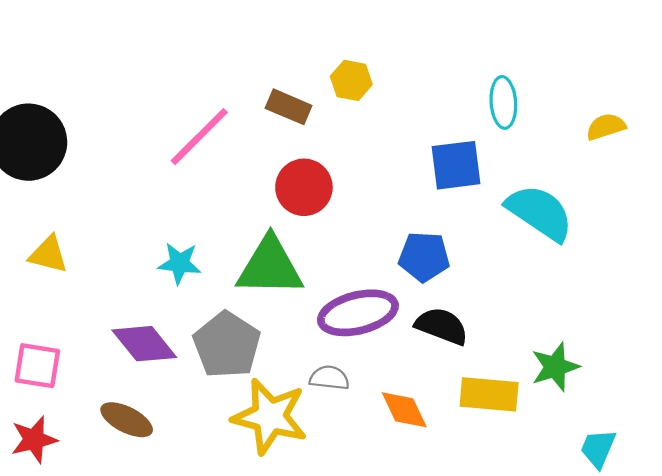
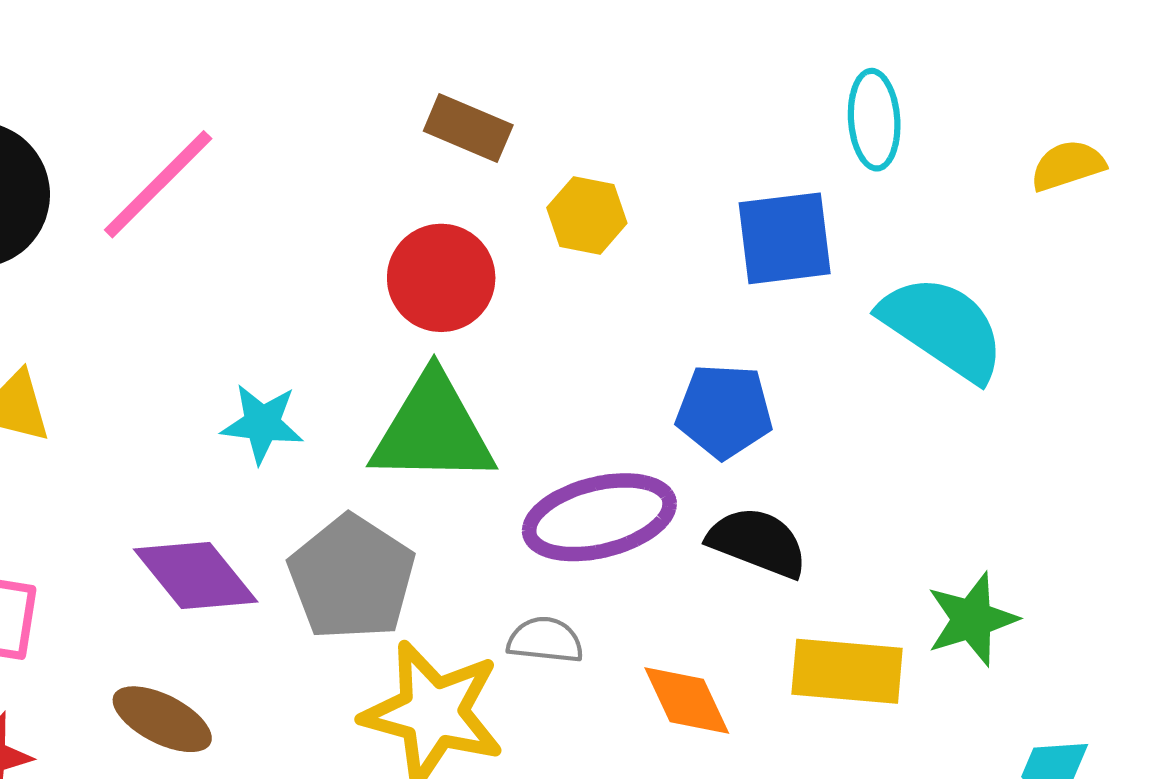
yellow hexagon: (351, 80) -> (587, 215), moved
pink line: (199, 137) -> (158, 184), moved
red circle: (304, 187) -> (441, 278), moved

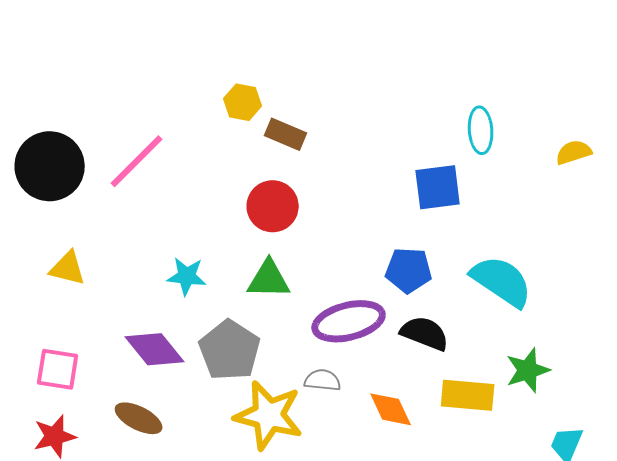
yellow hexagon: (587, 215) -> (243, 102), moved
cyan semicircle: (943, 328) -> (502, 281), moved
green triangle: (433, 430) -> (269, 279), size x0.7

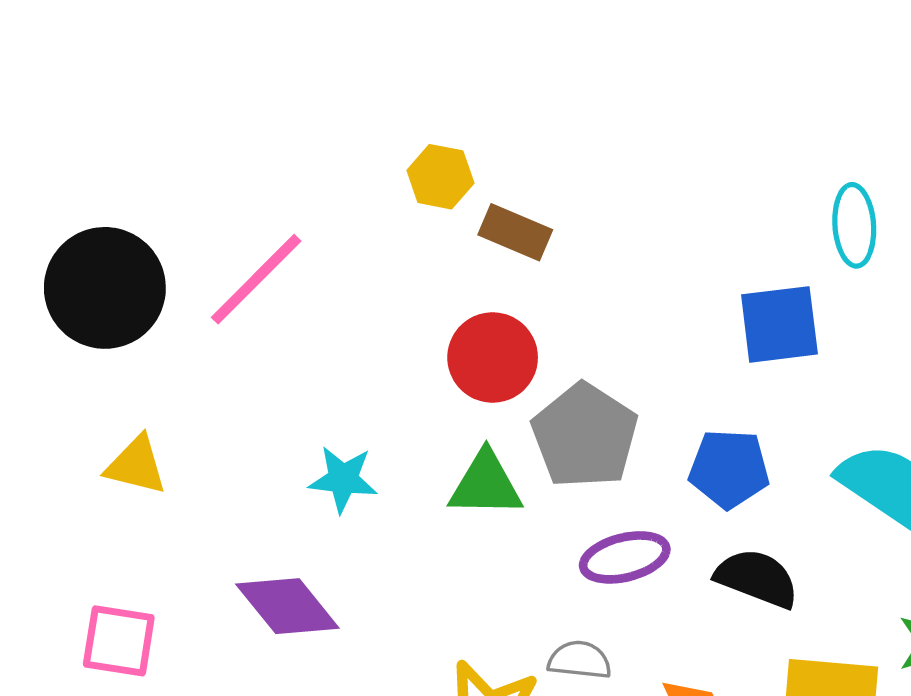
purple ellipse: (349, 321) -> (625, 557), size x0.7
gray pentagon: (230, 350) -> (585, 436), moved

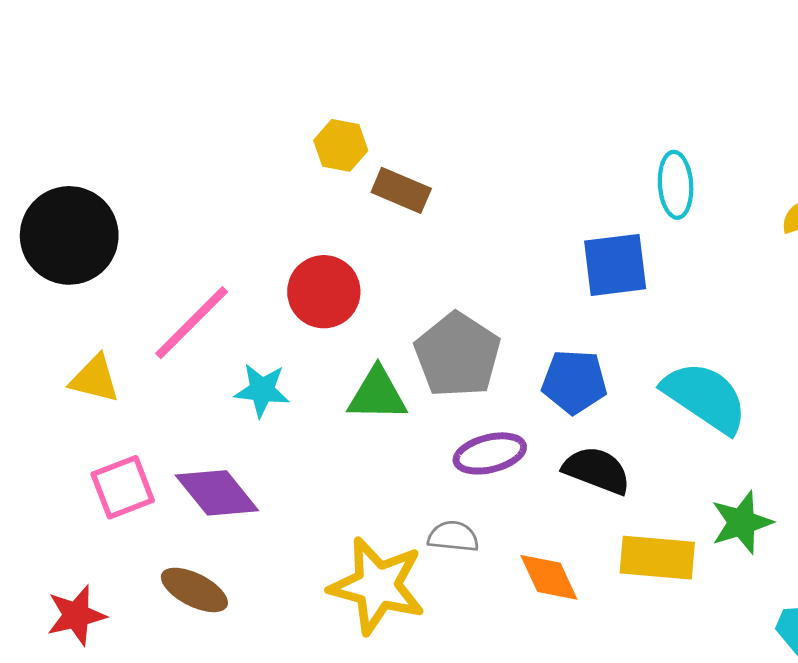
pink line: (256, 279) -> (192, 323), moved
red circle: (493, 357) -> (324, 292), moved
pink square: (119, 641) -> (123, 487), moved, turned -30

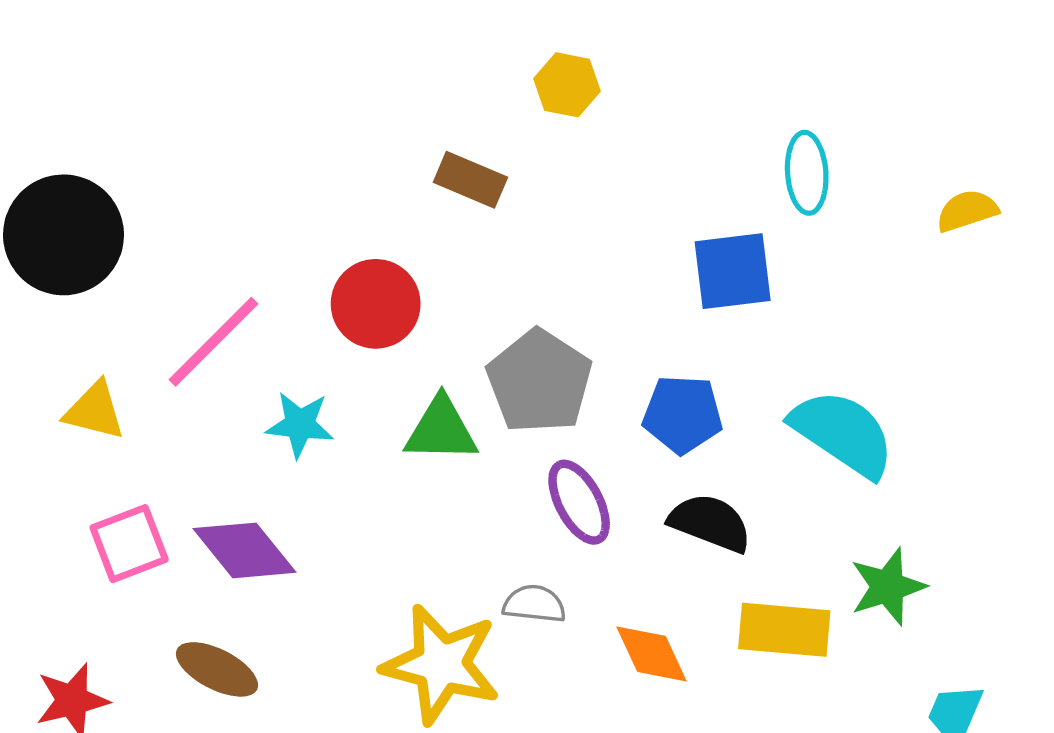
yellow hexagon: (341, 145) -> (567, 85), moved
purple ellipse: (490, 453) -> (579, 502), turned 76

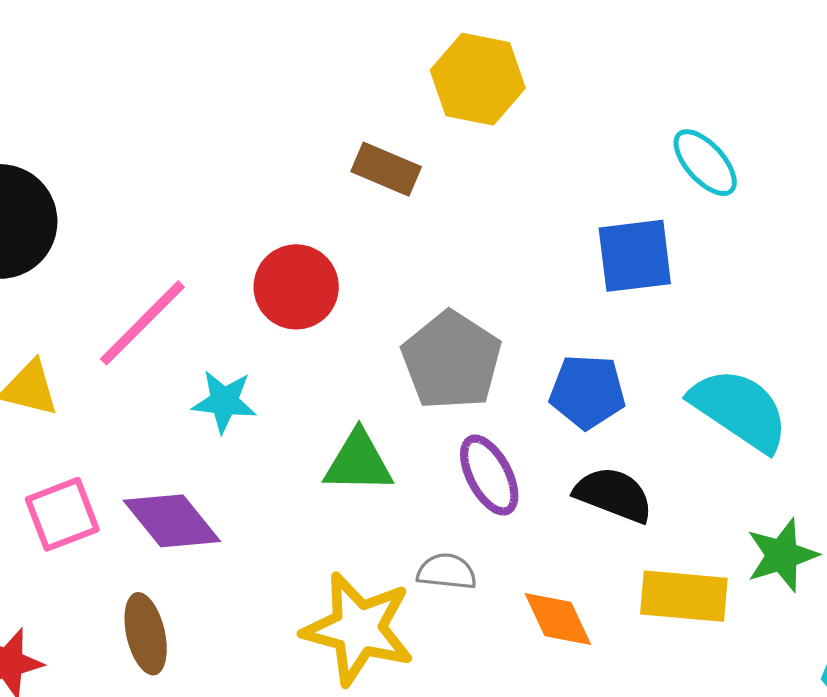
yellow hexagon: (567, 85) -> (478, 79), size x1.5
cyan ellipse: (807, 173) -> (705, 163), turned -38
green triangle: (441, 430) -> (358, 462), moved
brown ellipse: (217, 669) -> (146, 634), turned 50

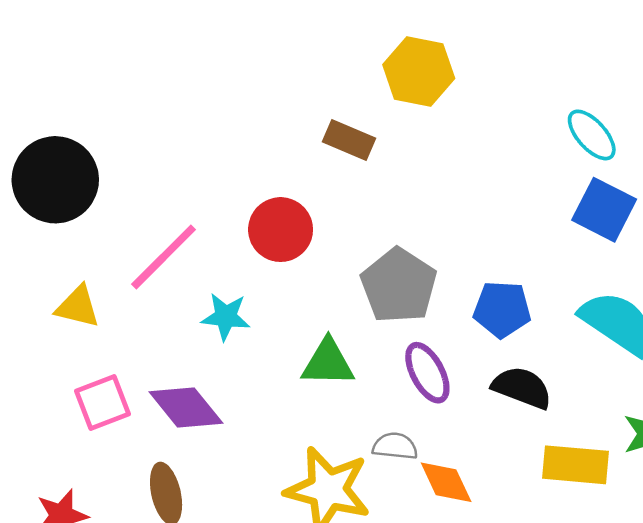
blue square: (635, 256) -> (604, 210), moved, turned 34
orange diamond: (558, 619) -> (446, 482), moved

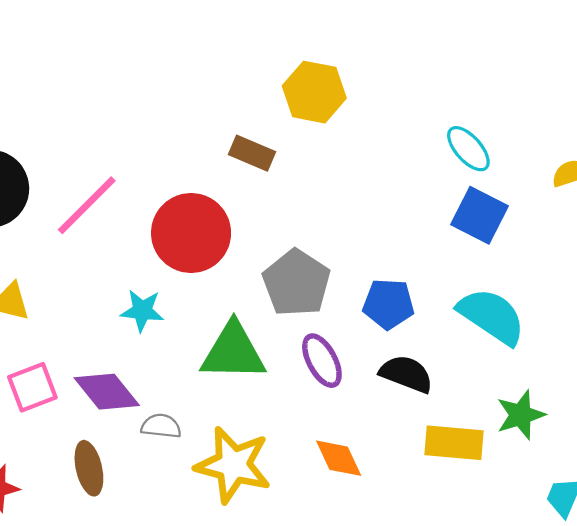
red circle: (281, 230) -> (191, 233), size x1.4
pink line: (164, 257) -> (87, 205), moved
green triangle: (328, 363) -> (233, 352), size x1.4
gray semicircle: (395, 446) -> (161, 426), moved

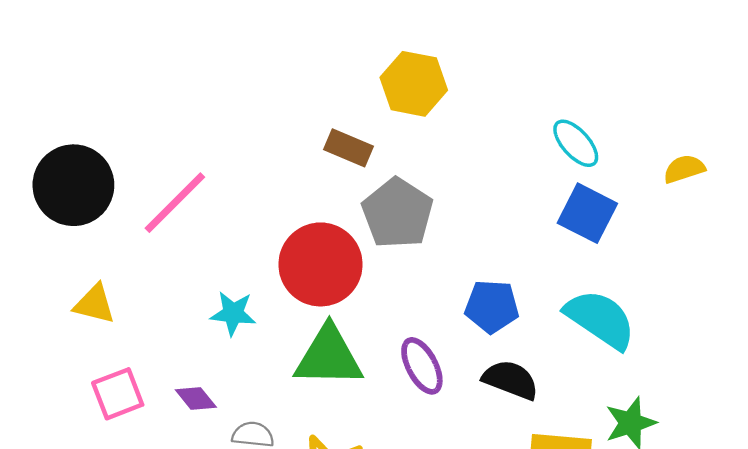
red circle: (191, 233) -> (321, 264), moved
gray pentagon: (296, 283) -> (397, 213), moved
purple diamond: (107, 392) -> (196, 398), size x0.6

